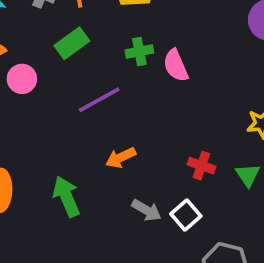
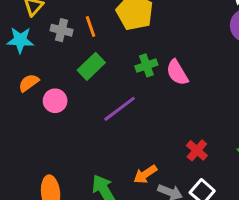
orange arrow: (121, 158) -> (145, 174), moved
red cross: (201, 166) -> (197, 150), moved, turned 30

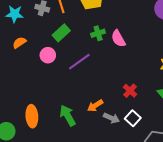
pink circle: (55, 101) -> (48, 55), moved

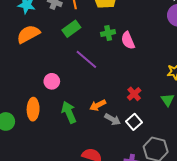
orange semicircle: (19, 43) -> (28, 34), size x1.6
pink circle: (48, 55) -> (52, 81), moved
purple line: (79, 62) -> (86, 59), turned 70

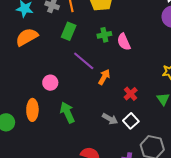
green rectangle: (71, 29) -> (69, 31), turned -30
orange arrow: (98, 105) -> (104, 77), moved, turned 147

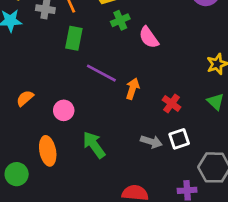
green cross: (104, 35) -> (120, 20), moved
orange semicircle: (27, 37) -> (25, 98), moved, size x0.6
white square: (131, 121) -> (179, 139), turned 35

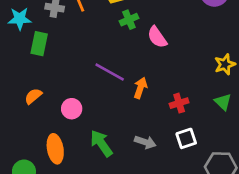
green rectangle: (74, 38) -> (39, 44), moved
red cross: (172, 103) -> (179, 103), turned 36
gray arrow: (151, 142) -> (145, 142), moved

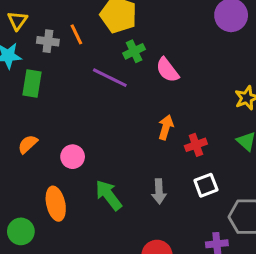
purple line: (110, 72) -> (110, 78), moved
orange arrow: (140, 88) -> (166, 127), moved
gray arrow: (145, 142) -> (159, 191), turned 72

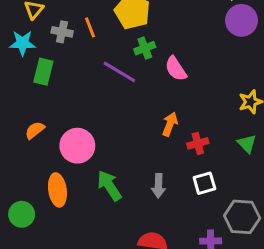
pink circle: (73, 157) -> (77, 146), size x1.5

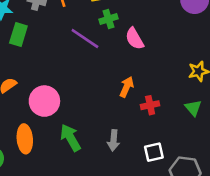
white square: (204, 183) -> (154, 152), moved

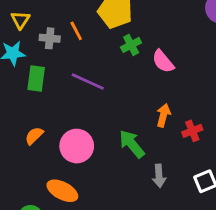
purple line: (85, 39) -> (88, 81), moved
green arrow: (70, 138) -> (132, 144), moved
orange ellipse: (25, 139) -> (62, 191), turned -48

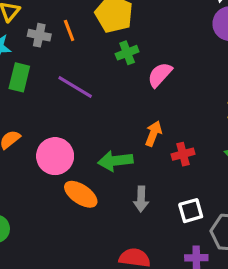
pink semicircle: (163, 61) -> (160, 75), turned 75
green arrow: (132, 144) -> (115, 161), turned -64
orange ellipse: (62, 191) -> (81, 194), moved

